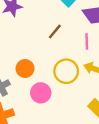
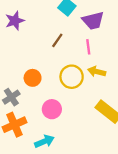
pink circle: (41, 93) -> (52, 109), moved

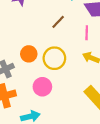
yellow circle: (72, 77) -> (54, 58), moved

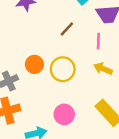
pink circle: (42, 87) -> (64, 114), moved

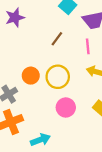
pink circle: (64, 114) -> (66, 107), moved

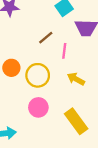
pink line: (88, 46) -> (64, 51), moved

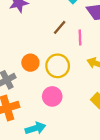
pink circle: (38, 107) -> (52, 96), moved

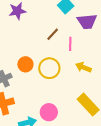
pink circle: (52, 96) -> (49, 112), moved

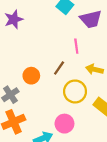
brown line: (53, 34) -> (59, 68), moved
yellow circle: (49, 68) -> (75, 91), moved

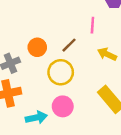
yellow circle: (75, 91) -> (61, 72), moved

